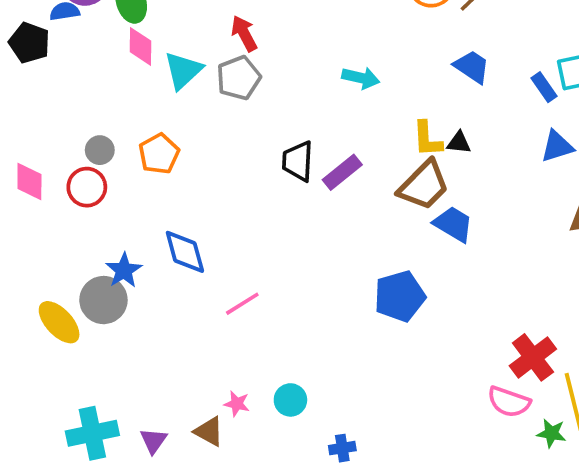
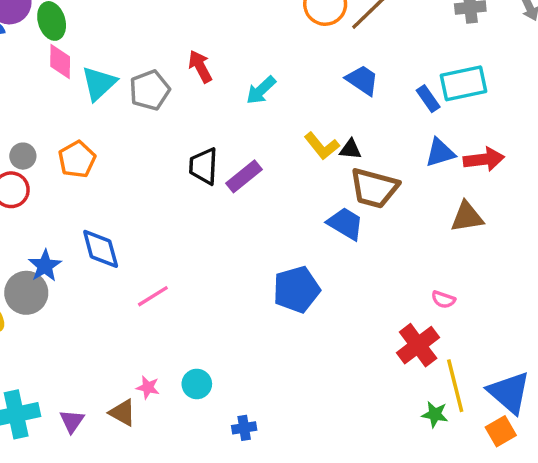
red arrow: (244, 33) -> (200, 67), moved
cyan arrow: (361, 78) -> (261, 90), turned 124
yellow L-shape: (427, 139) -> (322, 146), turned -36
brown trapezoid: (424, 185) -> (374, 188), moved, turned 60
pink semicircle: (509, 402) -> (443, 300), moved, size x0.6

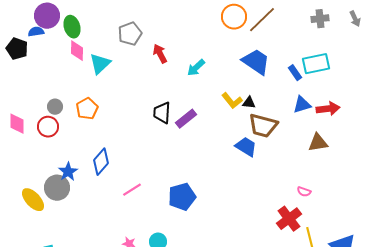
blue trapezoid: (362, 80) -> (256, 62), size x1.4
gray pentagon: (150, 90) -> (130, 34), moved
blue diamond: (101, 249) -> (101, 162), turned 56
blue pentagon: (296, 289) -> (182, 197), moved

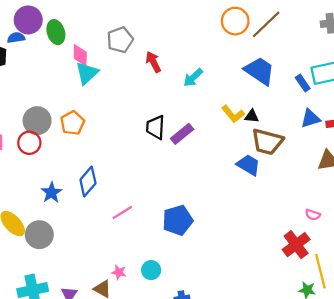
pink diamond: (77, 51) -> (80, 55), moved
gray circle: (55, 107) -> (37, 121), size x1.6
gray circle: (57, 188) -> (39, 235), moved

